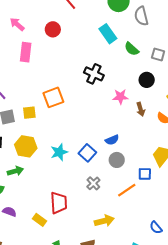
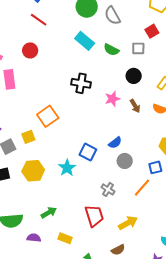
blue square: (87, 153) -> (88, 152), moved
green arrow: (15, 171) -> (49, 212), moved
red trapezoid: (59, 203) -> (94, 216), moved

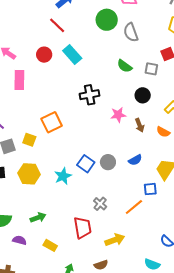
cyan rectangle: (85, 41) -> (72, 54), moved
black cross: (81, 83) -> (90, 95), turned -30
yellow square: (28, 137) -> (29, 140), turned 32
blue semicircle: (115, 143) -> (135, 160), moved
gray circle: (125, 161) -> (108, 162), moved

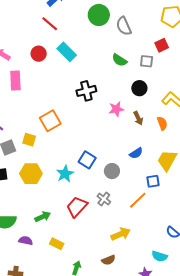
orange semicircle: (163, 132) -> (162, 123), turned -136
gray circle: (108, 162) -> (112, 171), moved
red trapezoid: (82, 228) -> (77, 207), moved, turned -125

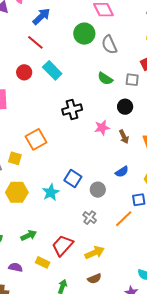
red trapezoid: (77, 207) -> (63, 245), moved
yellow arrow: (121, 234) -> (95, 253), moved
purple semicircle: (26, 241) -> (15, 267), moved

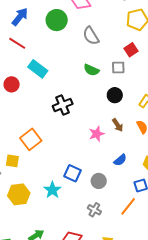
green circle: (84, 34) -> (57, 20), moved
red circle: (24, 72) -> (12, 84), moved
pink star: (102, 128) -> (97, 134), moved

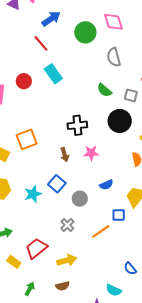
black circle: (115, 95) -> (120, 121), size x1.5
black cross: (63, 105) -> (77, 125), moved
brown arrow: (118, 125) -> (65, 155), moved

